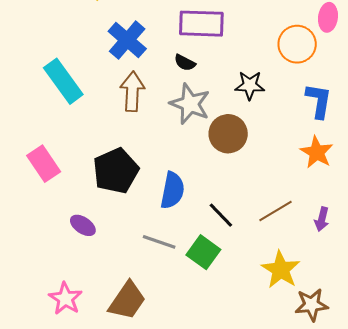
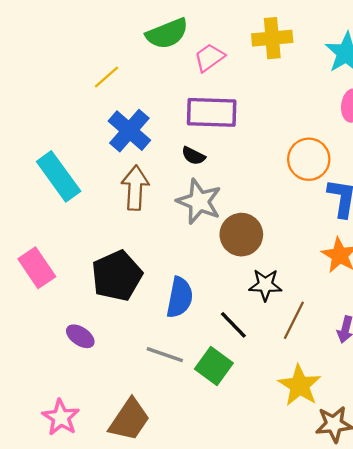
orange circle: (297, 44) -> (309, 159), moved
black star: (250, 85) -> (265, 285), moved
brown line: (275, 211) -> (294, 320), turned -32

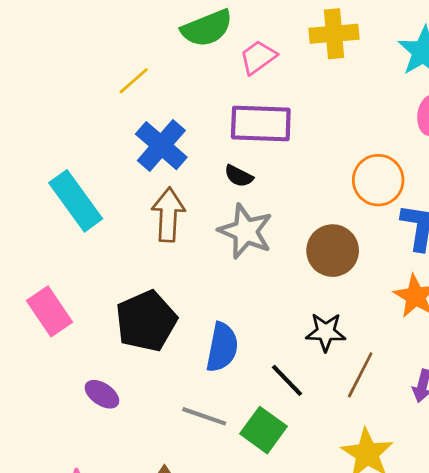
brown circle: (241, 235) -> (333, 251), moved

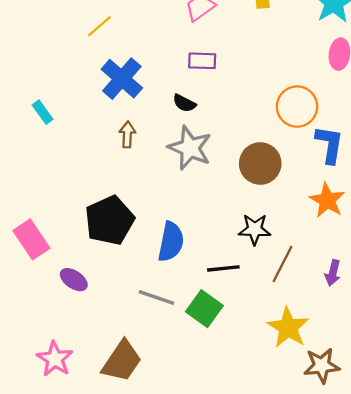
purple rectangle: (261, 123) -> (202, 61), size x0.6
cyan rectangle: (76, 201) -> (43, 112), moved, size x0.5
brown arrow: (168, 215) -> (127, 134), size x0.6
pink rectangle: (49, 311) -> (31, 239), moved
black line: (287, 380) -> (223, 268), turned -52

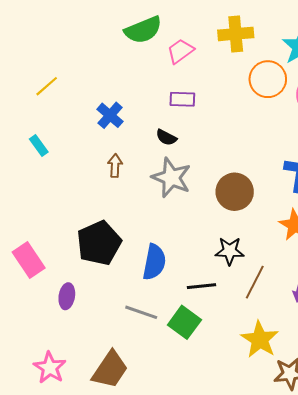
yellow line: (99, 26) -> (47, 86), moved
blue cross: (122, 79) -> (110, 115), size x0.7
orange circle: (297, 107) -> (268, 79), moved
purple ellipse: (74, 280) -> (67, 296), turned 65

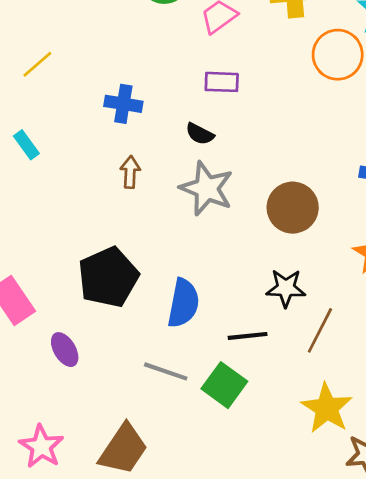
blue cross: (110, 115) -> (123, 104), turned -32
purple ellipse: (67, 296) -> (65, 350), turned -40

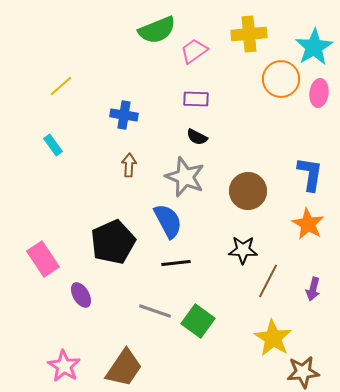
black semicircle: (200, 134) -> (197, 137), moved
blue semicircle: (183, 303) -> (168, 221), moved, turned -39
black line: (248, 336) -> (176, 263), moved

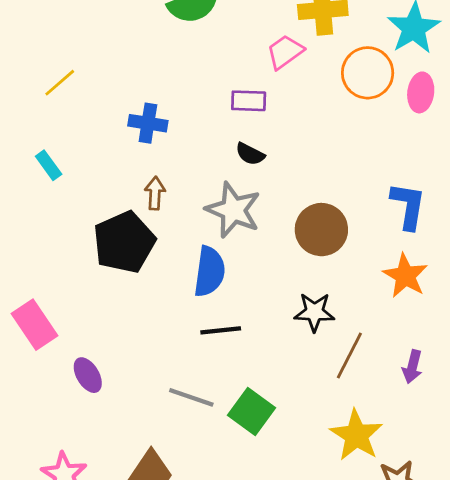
pink trapezoid: (194, 51) -> (285, 52), moved
blue semicircle: (168, 221) -> (209, 272), turned 36
black pentagon: (113, 242) -> (124, 242), moved

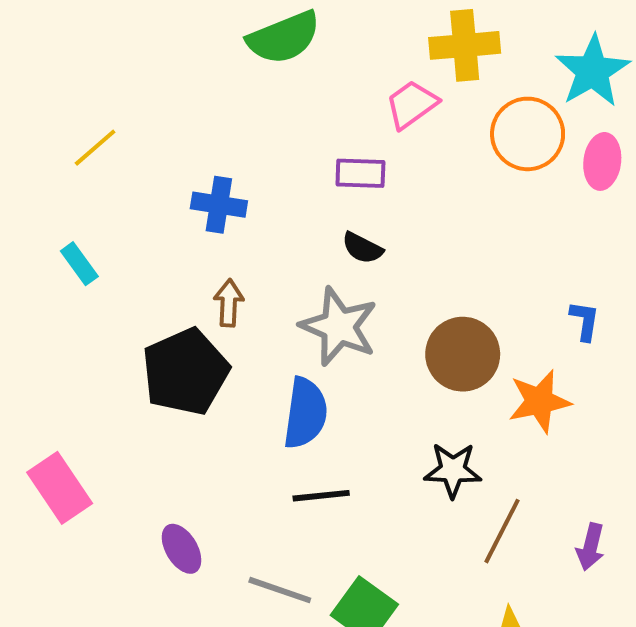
blue L-shape: (408, 206) -> (585, 321), size x0.6
orange star: (405, 276) -> (539, 401), moved, turned 30
purple ellipse: (88, 375) -> (182, 549), moved

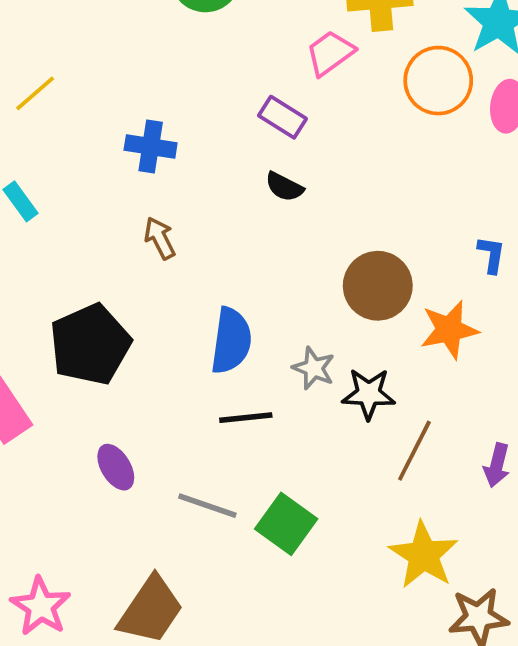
purple rectangle: (360, 173) -> (282, 117), turned 30
brown arrow: (229, 303) -> (160, 238), turned -30
gray star: (339, 327) -> (314, 368), moved, size x0.6
black pentagon: (185, 372) -> (90, 344), moved

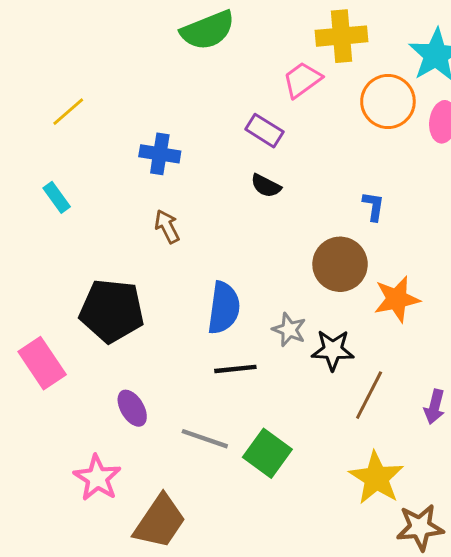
blue L-shape: (491, 255) -> (373, 206), moved
black pentagon: (90, 344) -> (112, 311), turned 30
pink star: (41, 606) -> (97, 478), moved

